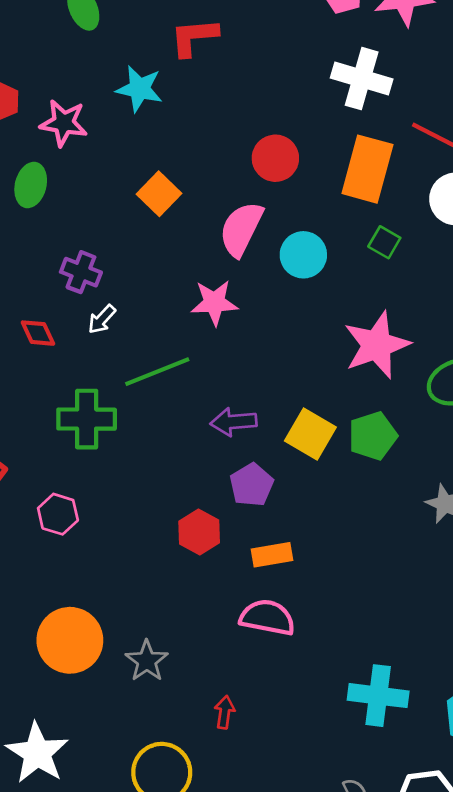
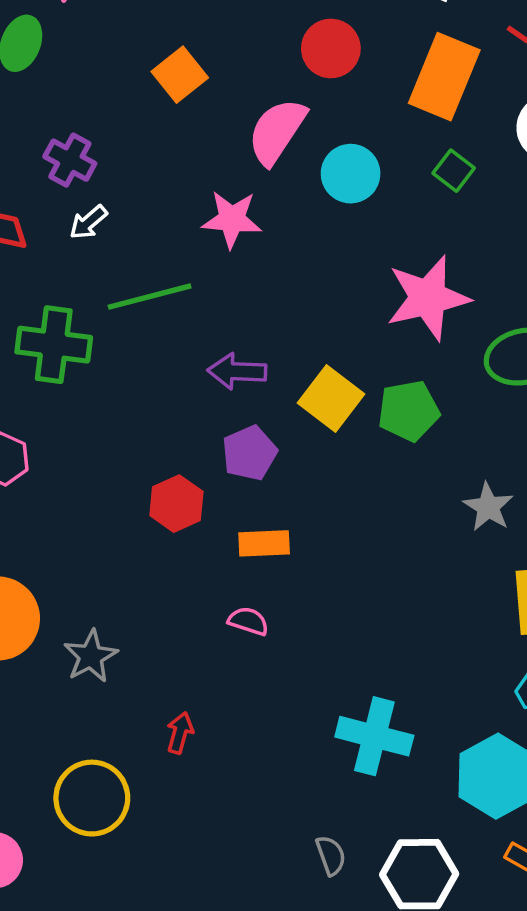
pink semicircle: (267, 617) -> (248, 621), size x0.6

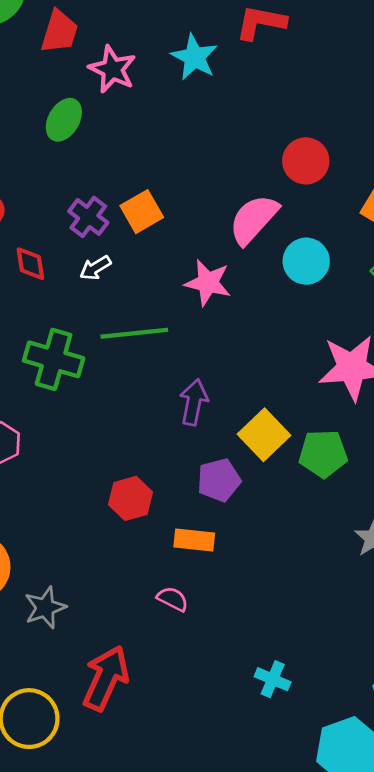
orange square: (180, 75) -> (142, 212), moved
purple arrow: (237, 371) -> (194, 402), turned 90
purple pentagon: (249, 453) -> (219, 480), moved
red arrow: (180, 733) -> (106, 678), size x2.0
cyan cross: (374, 736) -> (273, 679), moved, size x0.6

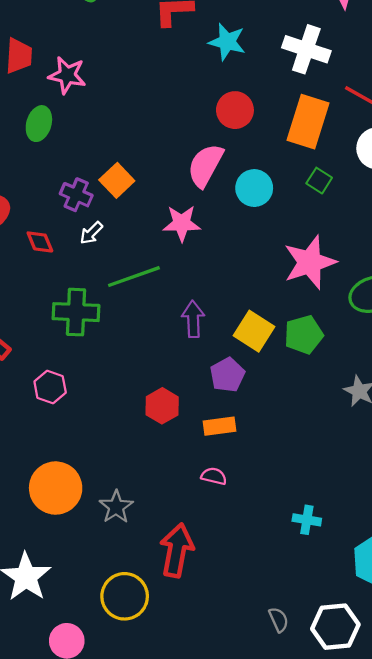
cyan star: (194, 57) -> (227, 42), moved

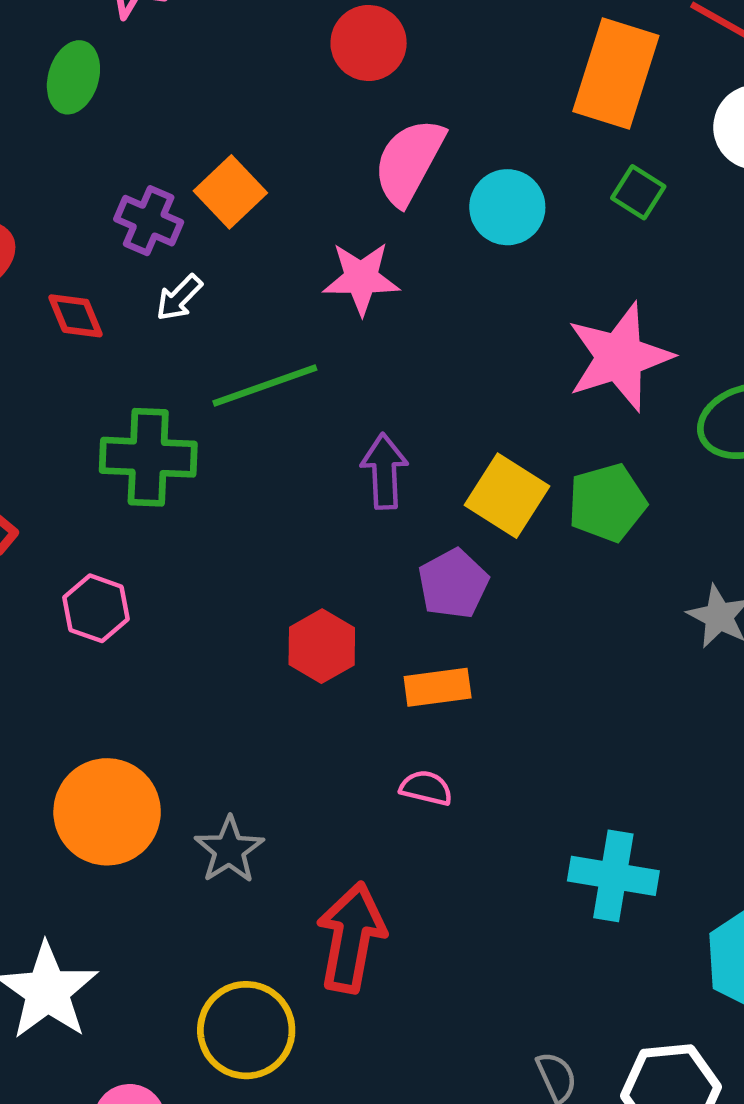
red circle: (235, 110) -> (369, 43), moved
cyan cross: (307, 520) -> (613, 876), size x1.5

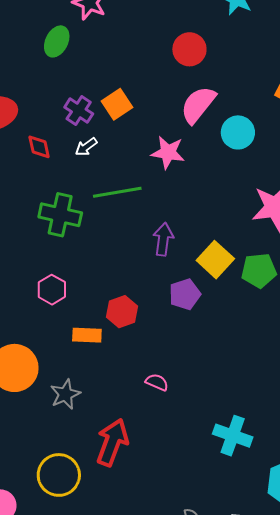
pink hexagon: (96, 608) -> (52, 290), moved
orange rectangle: (438, 687) -> (87, 335), moved

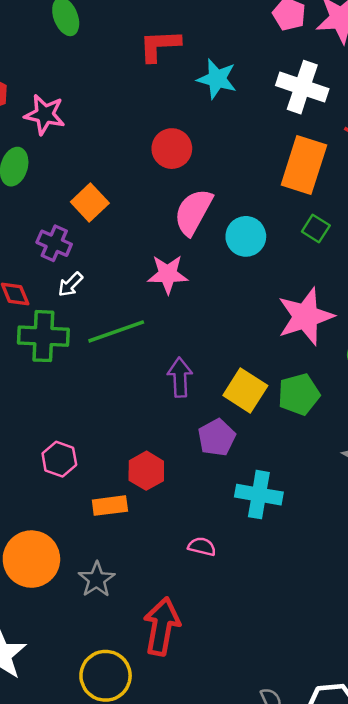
orange square: (117, 104) -> (90, 203), moved
green cross: (60, 215) -> (43, 336), moved
cyan cross: (233, 436) -> (259, 495), moved

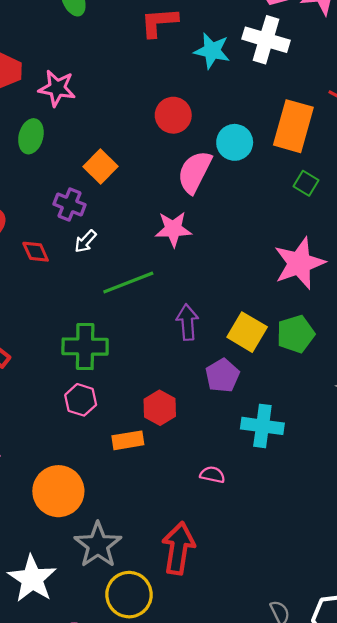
white cross: (302, 87) -> (266, 40), moved
cyan circle: (246, 236) -> (235, 142), moved
green cross: (43, 336) -> (85, 347), moved
gray star: (97, 579) -> (98, 545), moved, size x1.4

